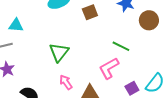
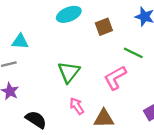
green line: (121, 46) -> (133, 53), moved
pink L-shape: (109, 68) -> (115, 78), moved

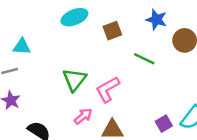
pink L-shape: (115, 78) -> (108, 89), moved
pink arrow: (77, 106) -> (83, 116), turned 84

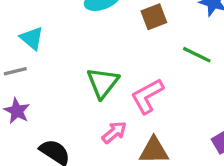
cyan triangle: (22, 47) -> (32, 38), turned 36

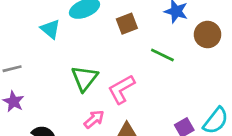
cyan triangle: (32, 38) -> (50, 29), moved

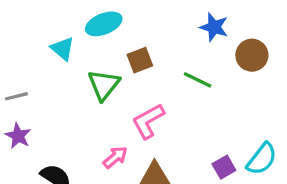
brown square: (127, 24) -> (140, 60), moved
green triangle: (85, 78) -> (104, 85), moved

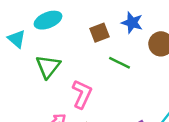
brown square: (140, 60) -> (99, 33), moved
pink L-shape: (148, 121) -> (82, 94), turned 144

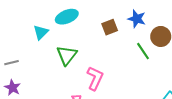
cyan triangle: (17, 39) -> (41, 32), turned 35
green line: (120, 63) -> (143, 51), moved, turned 30

